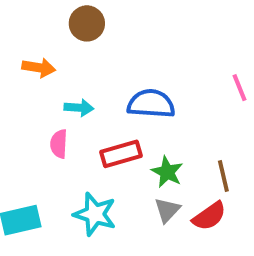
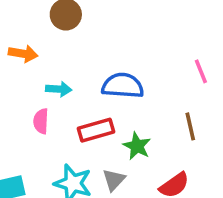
brown line: (223, 176) -> (190, 126), moved
gray triangle: (167, 210) -> (114, 180), moved

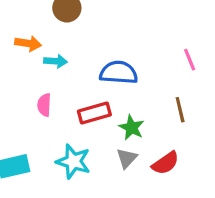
cyan arrow: (59, 89) -> (56, 61), moved
gray triangle: (114, 180) -> (127, 158), moved

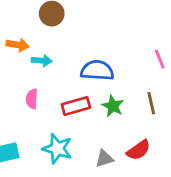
green star: (132, 128) -> (113, 106), moved
gray triangle: (127, 158) -> (104, 159), moved, turned 30

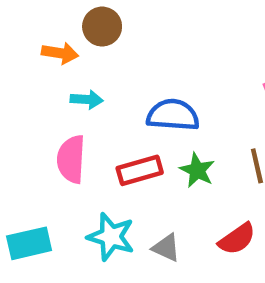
orange arrow: (18, 45) -> (60, 53), moved
pink semicircle: (32, 99) -> (71, 159), size x1.5
gray triangle: (104, 159) -> (166, 248), moved, turned 42

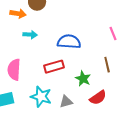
pink semicircle: (71, 159) -> (14, 70), moved
green star: (197, 170) -> (83, 79), moved
gray triangle: (166, 248) -> (66, 102), turned -40

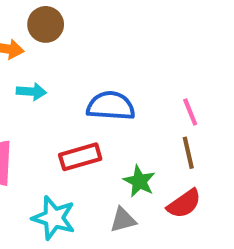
pink line: (113, 34) -> (190, 112), moved
red semicircle: (98, 98) -> (184, 204), moved
gray triangle: (66, 102) -> (123, 220), moved

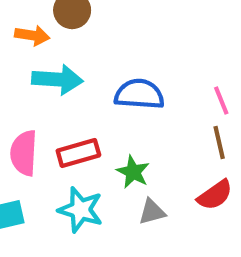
cyan arrow: (31, 92) -> (57, 80), size x1.6
red rectangle: (80, 157) -> (78, 153), moved
green star: (139, 181) -> (133, 172), moved

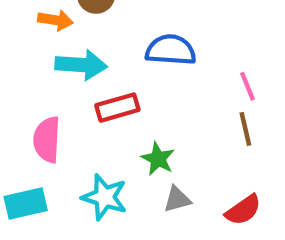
blue semicircle: (139, 94) -> (171, 50), moved
red rectangle: (78, 153) -> (117, 108), moved
red semicircle: (215, 195) -> (243, 210), moved

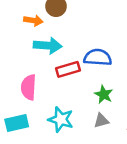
blue semicircle: (171, 50) -> (98, 57), moved
green star: (158, 159) -> (104, 94), moved

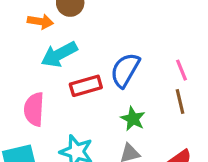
cyan arrow: (48, 46) -> (59, 54), turned 148
blue semicircle: (98, 57) -> (125, 70), turned -64

